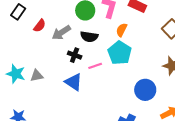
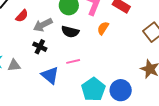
cyan pentagon: (120, 53) -> (93, 89), moved
black cross: (75, 55) -> (40, 47), moved

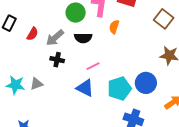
blue triangle: (50, 75) -> (85, 88), moved
cyan pentagon: (93, 89) -> (119, 89), turned 30

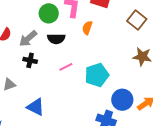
blue circle: (146, 83) -> (122, 100), moved
blue triangle: (85, 88) -> (36, 107), moved
cyan pentagon: (119, 89) -> (97, 75), moved

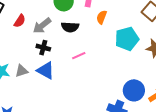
cyan pentagon: (97, 75) -> (127, 39), moved
blue triangle: (36, 107) -> (46, 70), moved

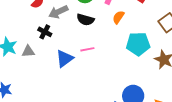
black cross: (43, 48) -> (45, 32), moved
blue triangle: (46, 70) -> (65, 59), moved, turned 42

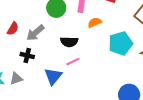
orange semicircle: (118, 17) -> (95, 22), turned 48
black semicircle: (85, 20) -> (69, 42), moved

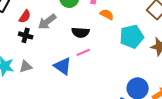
orange semicircle: (95, 22) -> (107, 14), turned 48
black cross: (27, 55) -> (26, 35), moved
blue triangle: (53, 76) -> (63, 66), turned -36

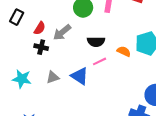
orange semicircle: (107, 14) -> (124, 51), moved
gray triangle: (26, 66) -> (53, 77), moved

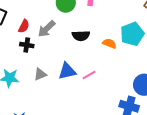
pink line: (100, 61) -> (89, 75), moved
blue triangle: (80, 76) -> (67, 71), turned -42

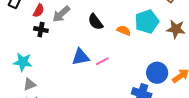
black semicircle: (81, 36) -> (95, 22), turned 54
gray triangle: (40, 74) -> (30, 84), moved

